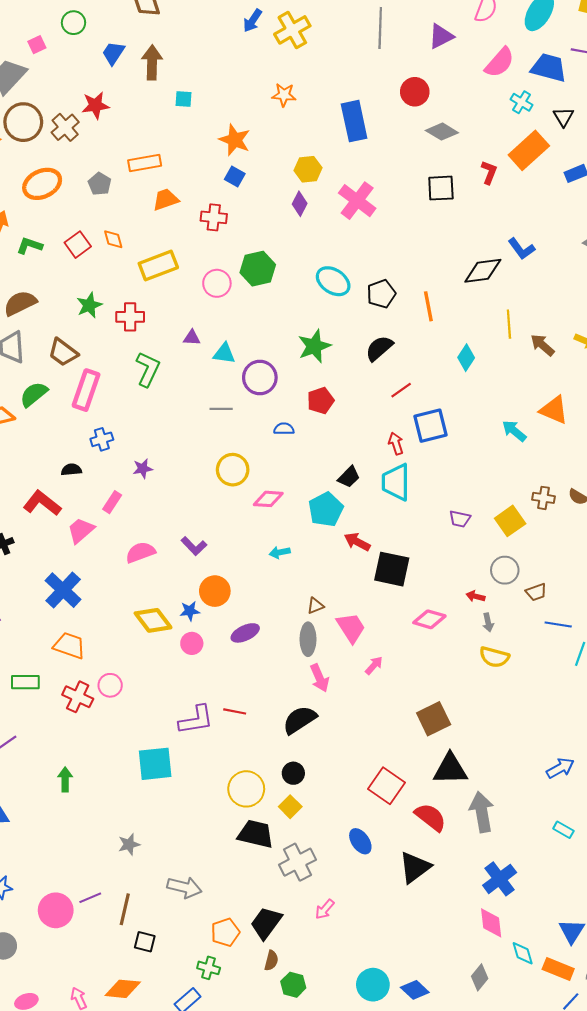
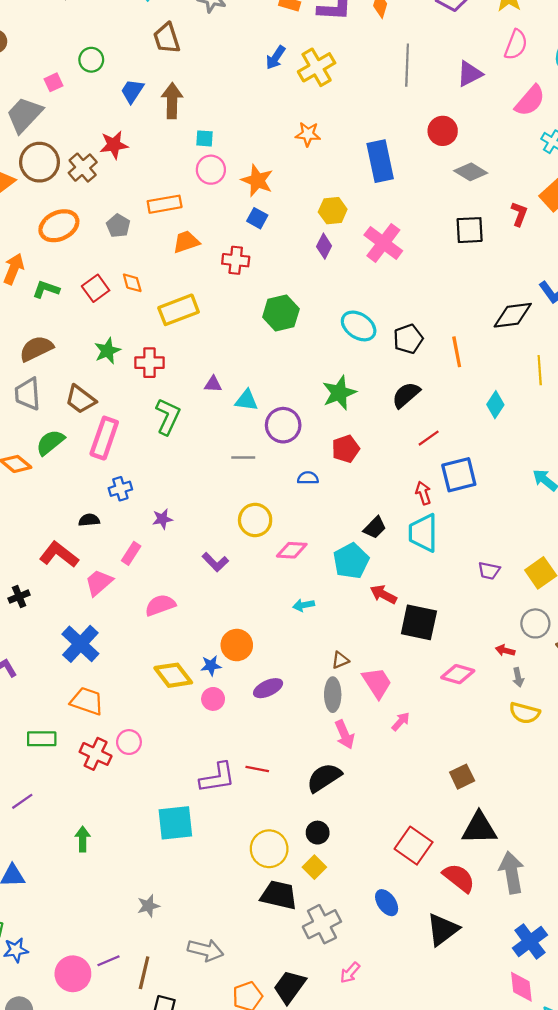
pink circle: (217, 283) -> (211, 170), moved
purple L-shape: (194, 546) -> (215, 562), moved
brown square: (434, 719) -> (462, 777), size x0.7

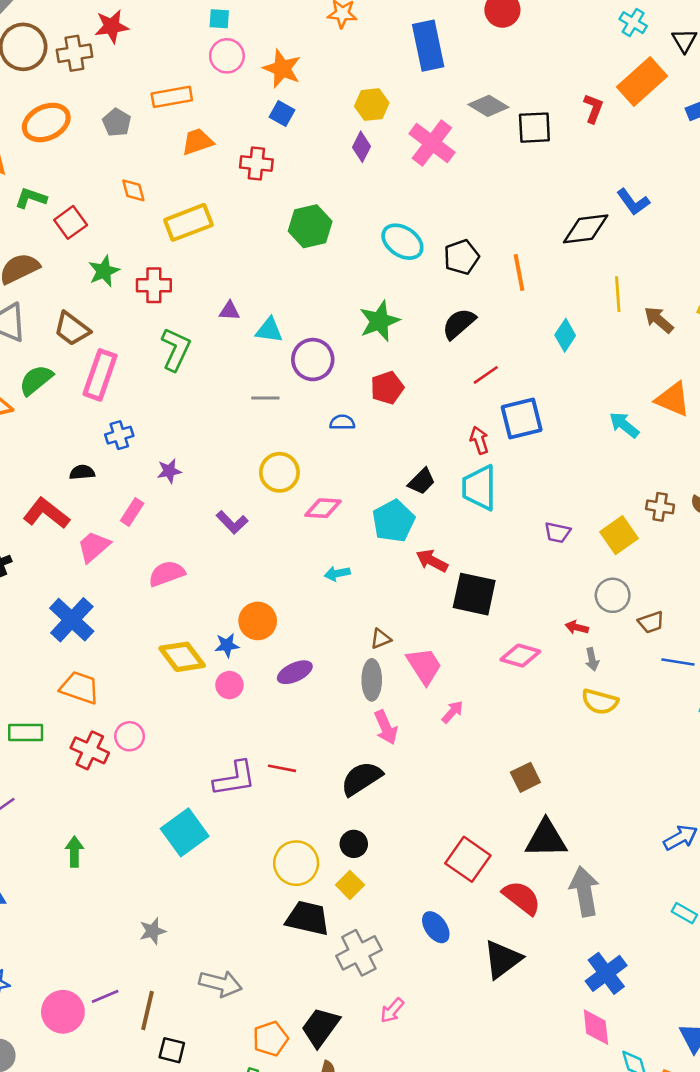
brown cross: (83, 168) -> (74, 53), turned 32
gray diamond: (471, 172) -> (488, 106), moved
red square: (96, 288) -> (71, 222), moved
cyan square: (175, 823) -> (185, 832), turned -30

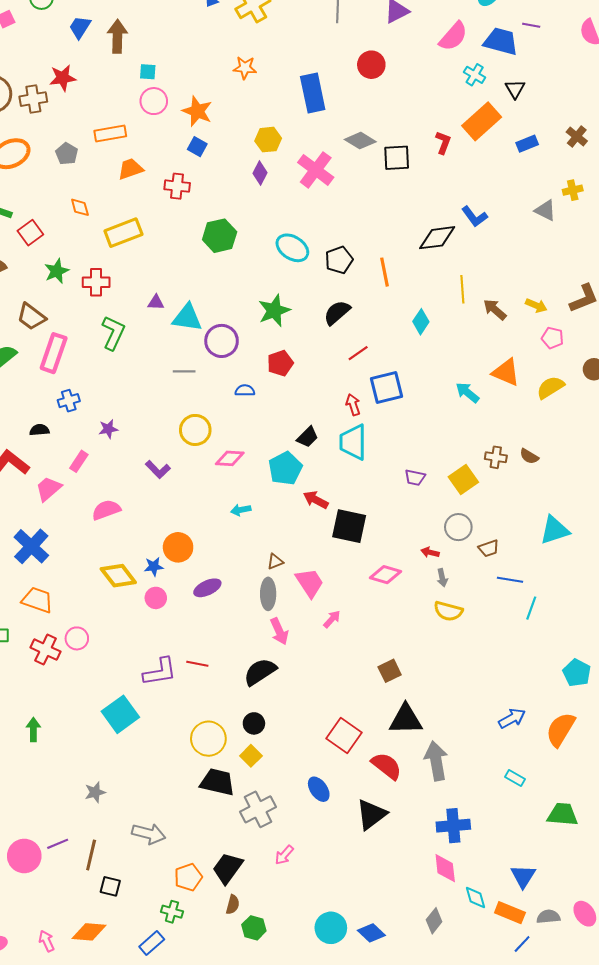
cyan triangle: (269, 330) -> (187, 318), size x1.4
blue cross: (606, 973) -> (453, 826), turned 32

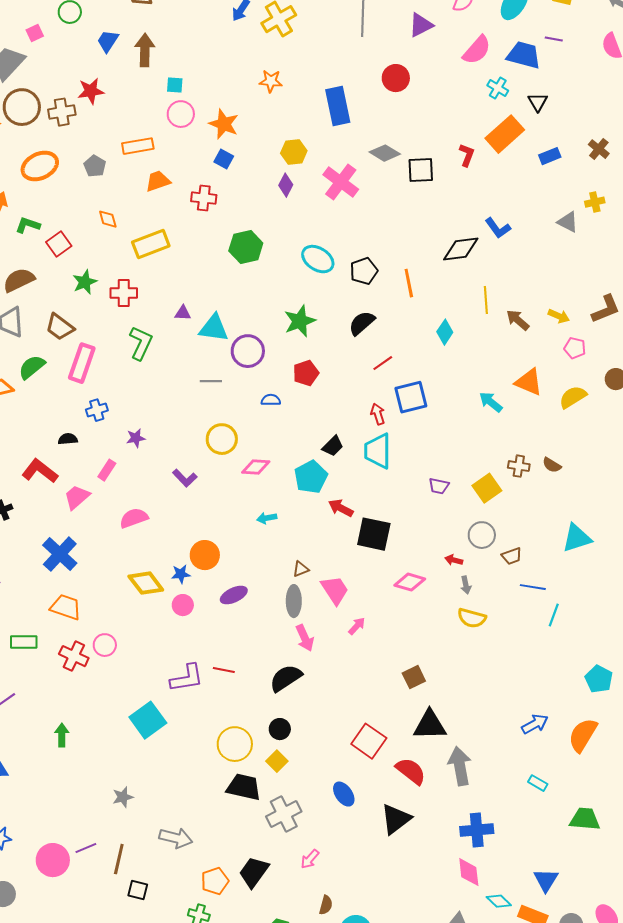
cyan diamond: (476, 897) -> (499, 901), turned -30
brown semicircle: (233, 905) -> (326, 905), moved

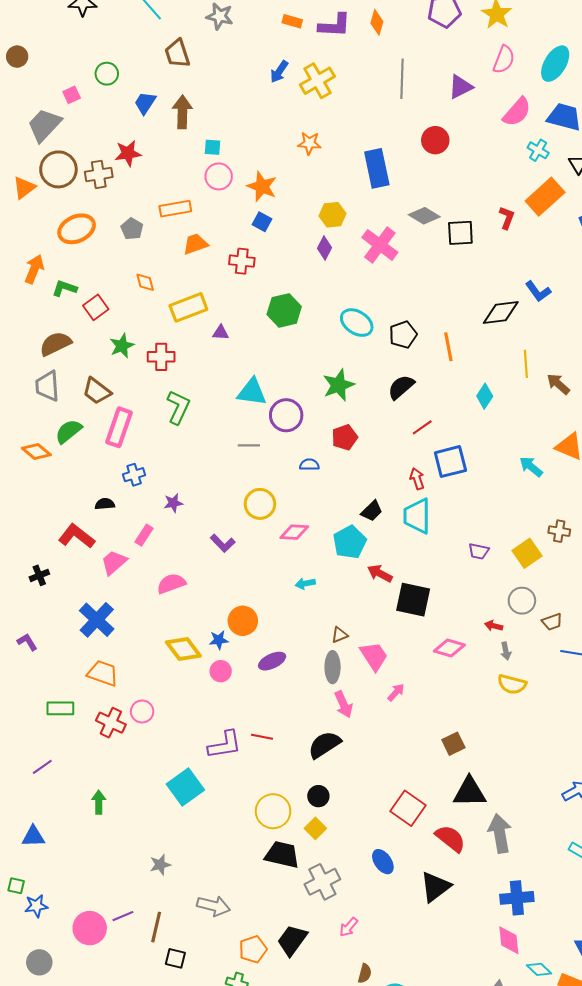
purple triangle: (183, 313) -> (221, 333), moved

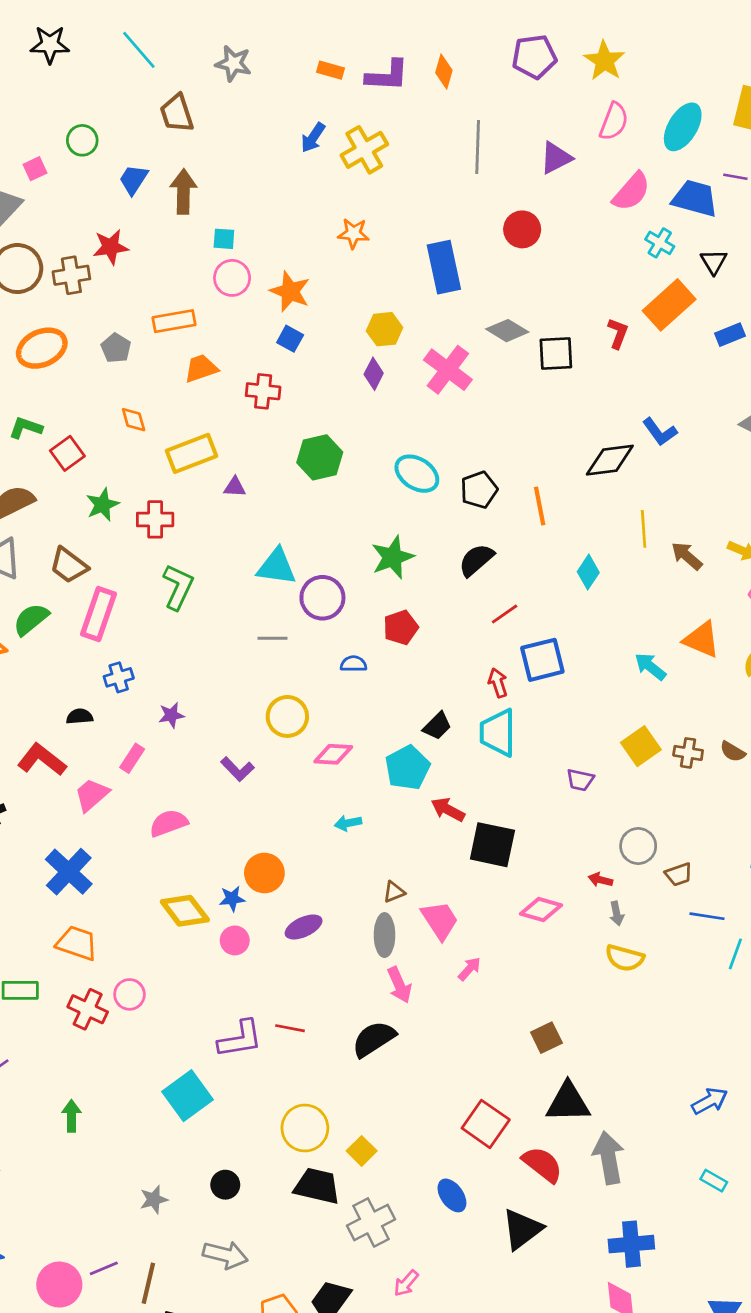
yellow square: (527, 553) -> (641, 746), moved
black circle: (318, 796) -> (225, 1185), moved

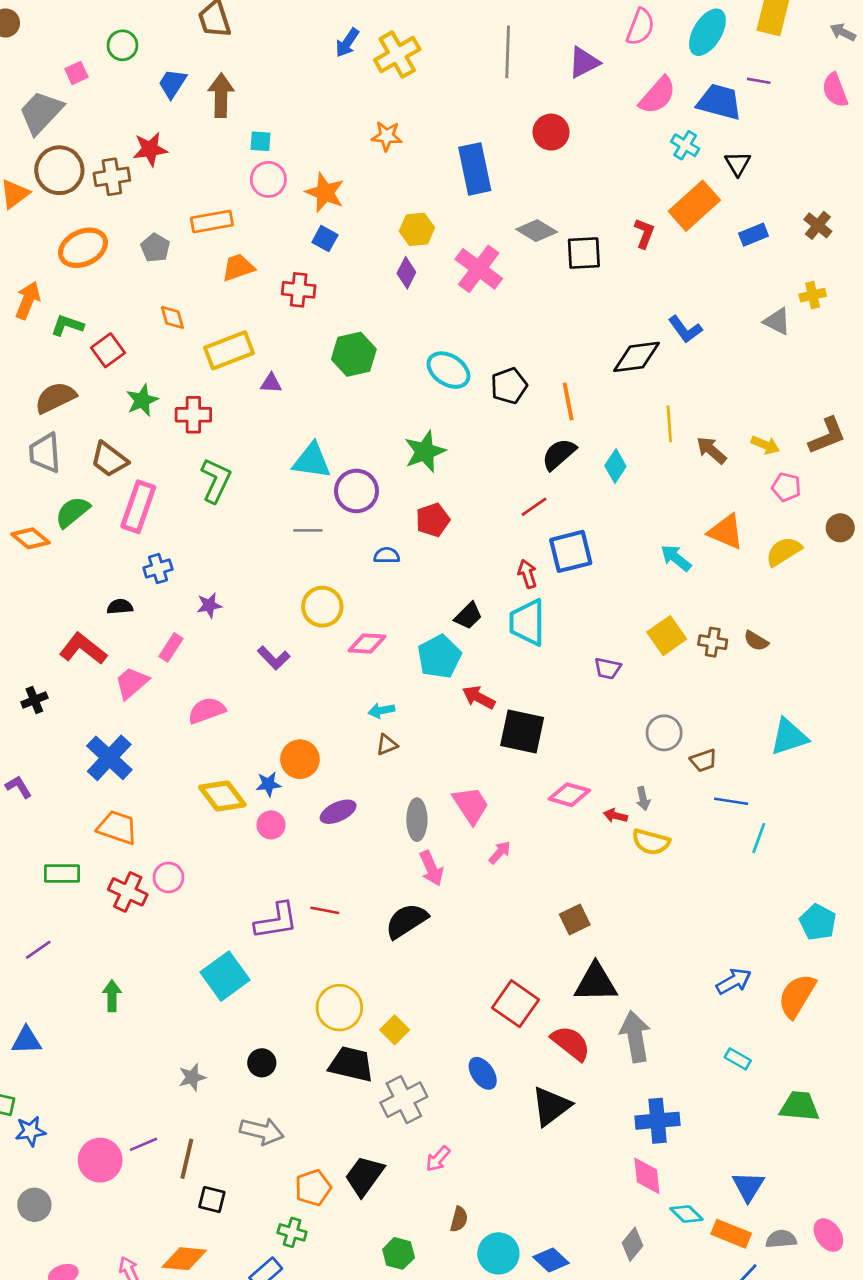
black semicircle: (476, 560) -> (559, 454), moved
red arrow: (600, 880) -> (615, 816), moved
brown triangle: (394, 892) -> (387, 745), moved

